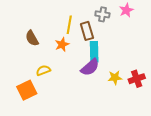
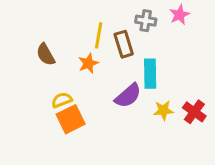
cyan rectangle: (94, 52) -> (150, 74), moved
red cross: (137, 79) -> (194, 112), turned -35
orange square: (27, 90) -> (71, 119), moved

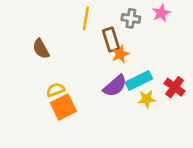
yellow line: (99, 35) -> (86, 18), moved
orange star: (88, 63) -> (120, 54), moved
cyan rectangle: (150, 74) -> (139, 81), moved, turned 65
red cross: (194, 112) -> (175, 87), moved

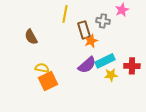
gray cross: (131, 18) -> (103, 21), moved
red cross: (175, 87) -> (132, 66), turned -35
yellow semicircle: (55, 90) -> (42, 68), turned 32

